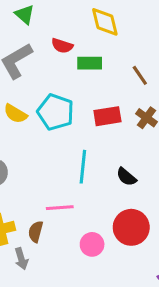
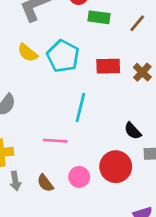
brown line: (140, 75) -> (137, 23), moved, turned 66
black semicircle: (126, 177) -> (133, 131), moved
brown semicircle: (36, 232) -> (45, 183), moved, turned -60

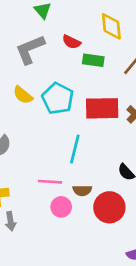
red rectangle: (108, 66) -> (102, 108), size x1.4
pink circle: (79, 177) -> (61, 207), moved
brown semicircle: (45, 183) -> (82, 190), moved, turned -54

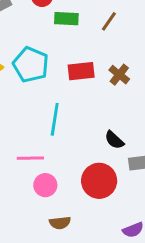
red rectangle: (102, 108) -> (81, 71), size x0.7
brown semicircle: (82, 190) -> (60, 223), moved

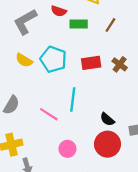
black semicircle: (114, 140) -> (107, 119), moved
pink line: (30, 158) -> (49, 114), moved, turned 36

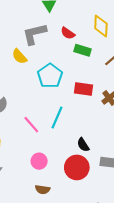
yellow semicircle: (24, 60) -> (19, 56), moved

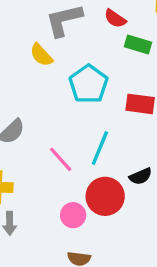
black semicircle: (83, 145) -> (141, 176), moved, turned -80
red circle: (77, 167) -> (105, 196), moved

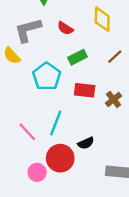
green rectangle: (138, 44) -> (78, 57), moved, turned -42

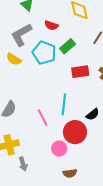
cyan pentagon: (47, 76) -> (44, 53), moved
pink line: (27, 132) -> (43, 118), turned 30

